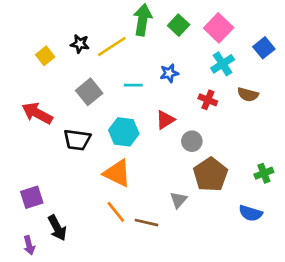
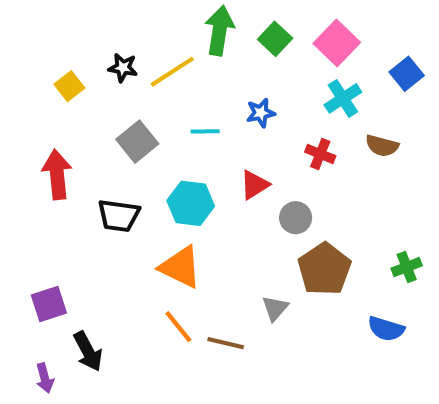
red arrow: (37, 113) -> (57, 175), turned 56

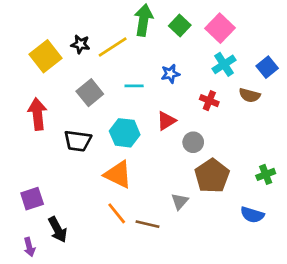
blue square: (407, 74) -> (267, 67), moved
yellow square: (69, 86) -> (45, 56), size x1.6

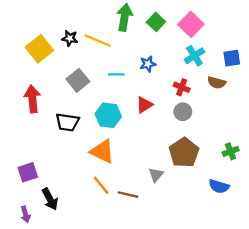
yellow line: (113, 47) -> (98, 41), turned 56
blue square: (267, 67) -> (232, 58), turned 30
gray circle: (193, 142) -> (183, 112), moved

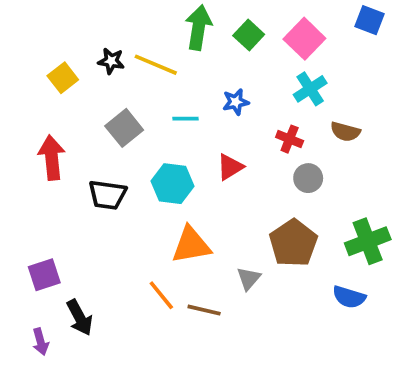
yellow square: (39, 49) -> (63, 78), size x0.7
blue square: (232, 58) -> (369, 20), moved, turned 30
gray circle: (183, 112) -> (308, 178), moved
orange triangle: (102, 151) -> (191, 245), moved, turned -36
green cross: (231, 151) -> (368, 241), size x1.6

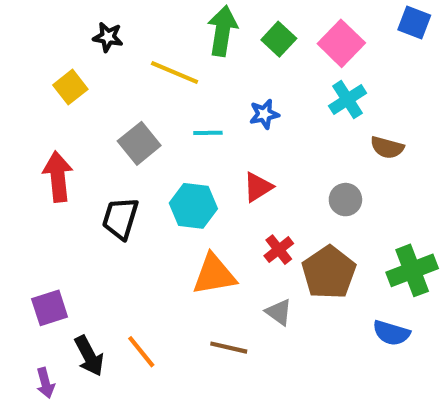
black star: (111, 61) -> (108, 37), moved
red cross: (290, 139) -> (279, 250), moved, turned 30
black trapezoid: (107, 195) -> (120, 218), turned 99
gray triangle: (249, 278) -> (279, 312), turned -35
orange line: (161, 295) -> (141, 352), moved

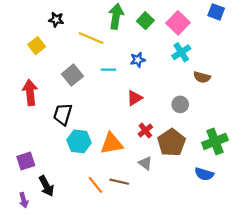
cyan hexagon: (193, 206) -> (79, 141), moved
orange line: (141, 352) -> (95, 185), moved

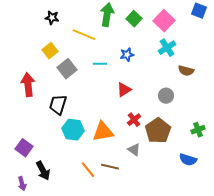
yellow square: (37, 46) -> (50, 51), moved
green cross: (215, 141) -> (198, 130), size x0.6
purple square: (26, 161) -> (24, 148), turned -36

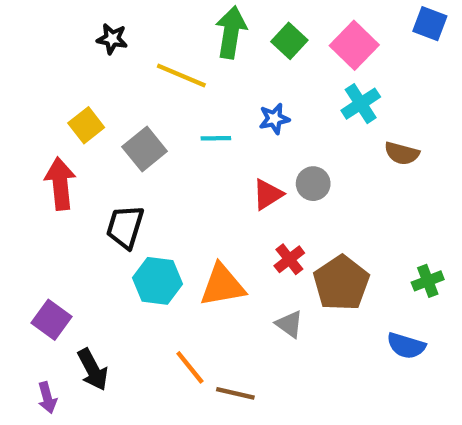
yellow square: (50, 51) -> (86, 125), moved
gray circle: (166, 96) -> (313, 184), moved
brown line: (110, 167) -> (235, 393), moved

